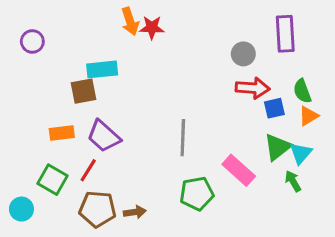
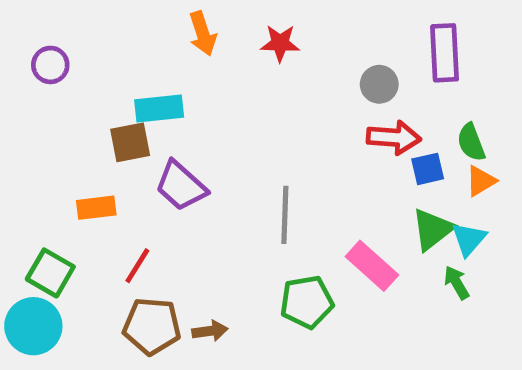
red star: (152, 28) -> (280, 43), moved
purple trapezoid: (104, 136) -> (181, 186), moved
green square: (53, 180) -> (50, 273), moved
cyan circle: (21, 209) -> (33, 326), size x1.5

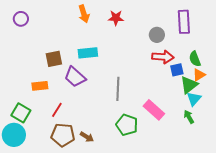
purple circle: (50, 65) -> (21, 19), moved
cyan rectangle: (159, 108) -> (88, 53), moved
green triangle: (432, 229) -> (189, 85), moved
green pentagon: (307, 302) -> (127, 125), turned 30
brown arrow: (210, 331) -> (87, 137), turned 40

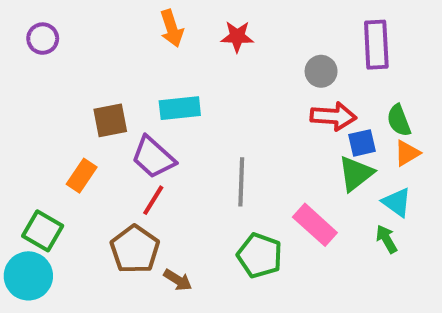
green triangle: (189, 85) -> (356, 174), moved
orange rectangle: (40, 86) -> (82, 176), turned -49
cyan triangle: (194, 99) -> (397, 202), turned -35
red line: (57, 110) -> (153, 200), moved
brown pentagon: (63, 135) -> (135, 249), moved, turned 30

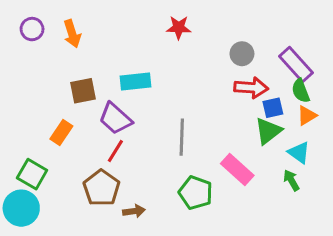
orange arrow: (172, 28) -> (72, 34), moved
purple rectangle: (376, 45) -> (296, 65), moved, turned -39
brown arrow: (178, 280) -> (134, 211), turned -40

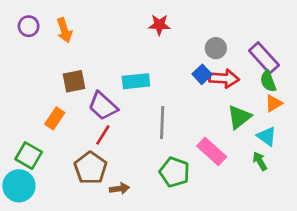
cyan rectangle: (135, 82) -> (136, 81), moved
blue square: (273, 108) -> (202, 74), moved, turned -30

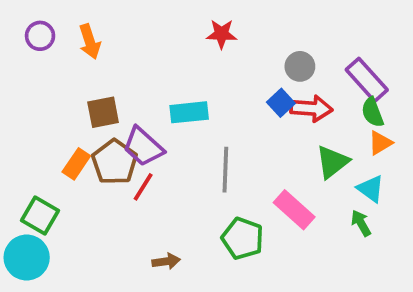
brown pentagon: (91, 168) -> (115, 162), moved

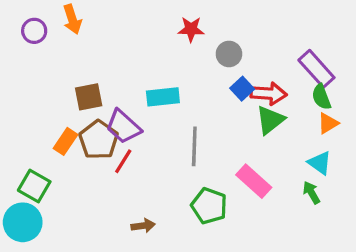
orange arrow: (90, 42) -> (72, 19), moved
gray circle: (300, 66) -> (229, 54), moved
green triangle: (332, 162) -> (270, 120), moved

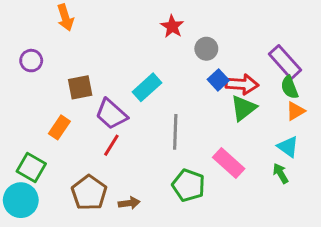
red star: (191, 29) -> (172, 26), turned 30
purple circle: (34, 31) -> (31, 61), moved
cyan rectangle: (163, 97) -> (147, 87), turned -36
brown pentagon: (99, 140) -> (89, 193), moved

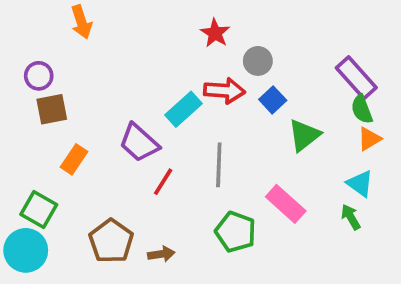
red arrow: (242, 84) -> (224, 91), moved
brown square: (80, 87) -> (52, 109), moved
red line: (111, 145) -> (163, 182), moved

